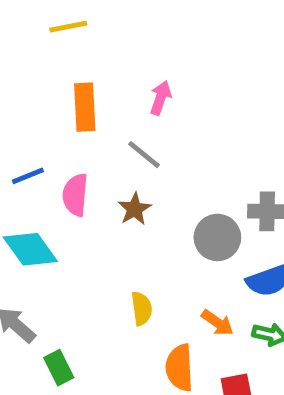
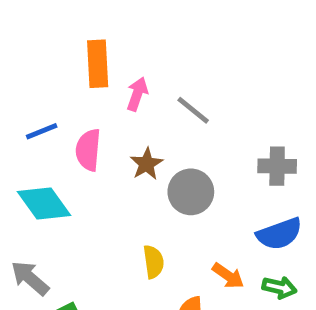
pink arrow: (161, 98) -> (137, 94), moved
gray line: (144, 155) -> (193, 110), moved
gray circle: (217, 237) -> (191, 192), moved

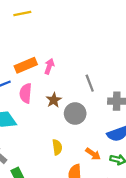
orange rectangle: (98, 64) -> (26, 65), moved, turned 70
gray line: (193, 110) -> (90, 83), moved, turned 30

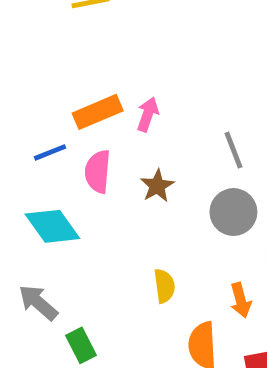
gray circle: (75, 113) -> (233, 212), moved
orange arrow: (93, 154) -> (241, 300), turned 40

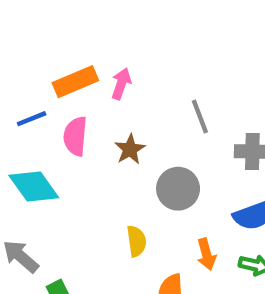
gray circle: (233, 212) -> (178, 189), moved

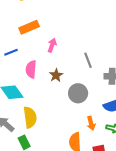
orange rectangle: (75, 82) -> (29, 27), moved
blue line: (32, 119) -> (11, 52), moved
yellow semicircle: (137, 241) -> (30, 117), moved, size x1.5

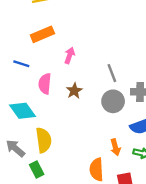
blue line: (11, 52) -> (21, 64), turned 40
gray circle: (78, 93) -> (113, 101), moved

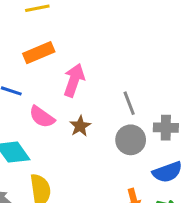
pink arrow: (70, 55) -> (74, 80), size x1.5
pink semicircle: (45, 84) -> (42, 117), turned -60

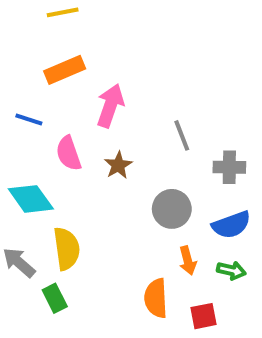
pink semicircle: (42, 117) -> (69, 153), turned 36
gray circle: (131, 140) -> (172, 209), moved

